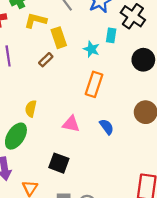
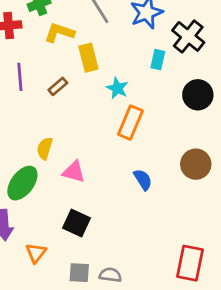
cyan star: (91, 49) -> (117, 88), moved
brown rectangle: (46, 60) -> (58, 86), moved
pink triangle: (71, 124) -> (74, 172), moved

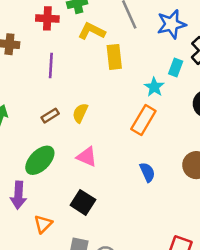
brown rectangle: (58, 86) -> (50, 116), moved
cyan star: (117, 88) -> (154, 87), moved
yellow semicircle: (45, 148) -> (80, 113), moved

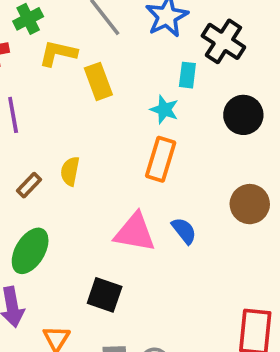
pink triangle: (87, 157) -> (135, 232), moved, size x1.4

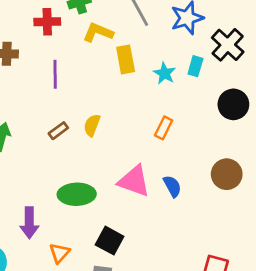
cyan star: (164, 110) -> (165, 73), moved
orange rectangle: (161, 159) -> (164, 128), size x0.7
green ellipse: (30, 251) -> (77, 194), moved, turned 48
black square: (105, 295) -> (110, 241), moved

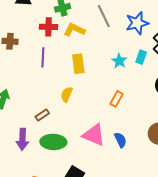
red cross: (47, 22) -> (49, 27), moved
yellow rectangle: (126, 59) -> (78, 64), moved
brown rectangle: (58, 131) -> (42, 115), moved
purple arrow: (29, 223) -> (22, 139), moved

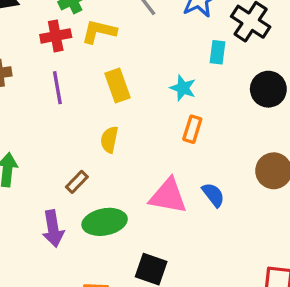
cyan star: (119, 61) -> (183, 88), moved

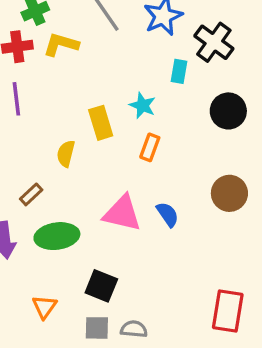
yellow rectangle: (118, 86) -> (101, 123), moved

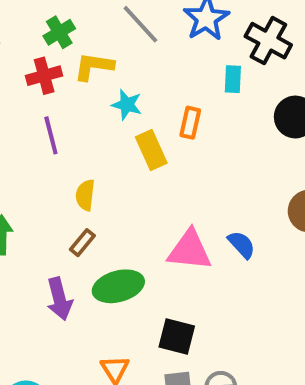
cyan star: (142, 105) -> (127, 105), moved
orange rectangle: (150, 147) -> (190, 123), moved
yellow semicircle: (66, 154) -> (85, 195), moved

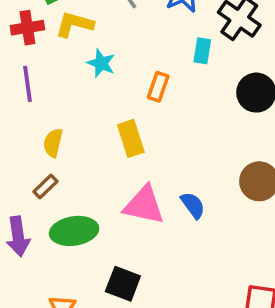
yellow rectangle: (151, 150) -> (131, 138), moved

